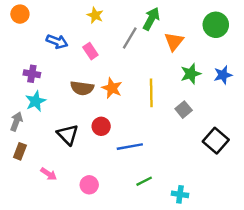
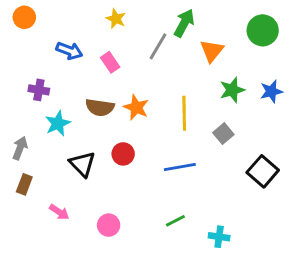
cyan star: (35, 101) -> (58, 123), moved
blue line: (130, 147) -> (180, 167), moved

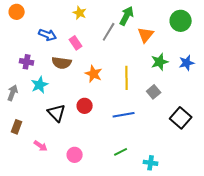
brown semicircle: (100, 107) -> (62, 63), moved
gray arrow: (20, 148) -> (13, 93), moved

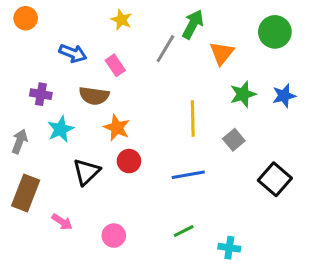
orange star: (94, 74) -> (117, 128), moved
black triangle: (57, 113) -> (86, 172), turned 30
brown rectangle: (17, 127) -> (26, 193), size x1.6

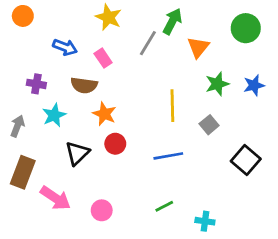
yellow star: (121, 20) -> (108, 17), size x1.4
pink arrow: (62, 222) -> (55, 198), size x1.6

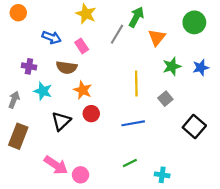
cyan star: (54, 115) -> (43, 91), turned -30
pink arrow: (55, 198) -> (56, 165), moved
pink circle: (102, 210) -> (81, 175), moved

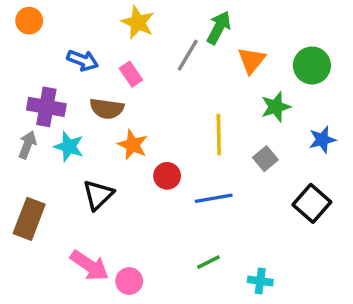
green circle: (194, 22) -> (312, 65), moved
purple cross: (29, 66) -> (46, 107), size x1.5
blue star: (201, 67) -> (322, 140), moved
gray arrow: (14, 100) -> (27, 145), moved
red circle: (91, 114) -> (167, 176), moved

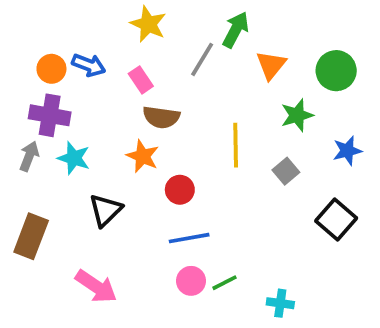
orange circle: (29, 21) -> (51, 69), moved
brown semicircle: (107, 109) -> (161, 117), moved
blue line: (214, 198) -> (189, 238), moved
pink circle: (129, 281) -> (191, 281), moved

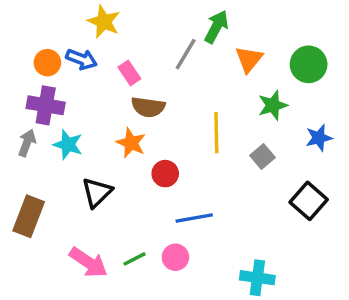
yellow star: (148, 24) -> (104, 22), moved
blue line: (189, 238) -> (194, 218), moved
green line: (224, 283) -> (134, 259), moved
cyan cross: (280, 303) -> (257, 278), size x1.4

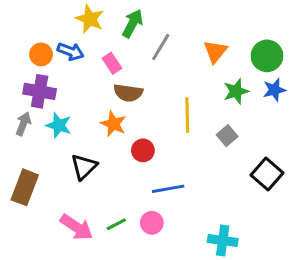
green arrow: (216, 27) -> (133, 23), moved
blue star: (319, 138) -> (274, 90), moved

